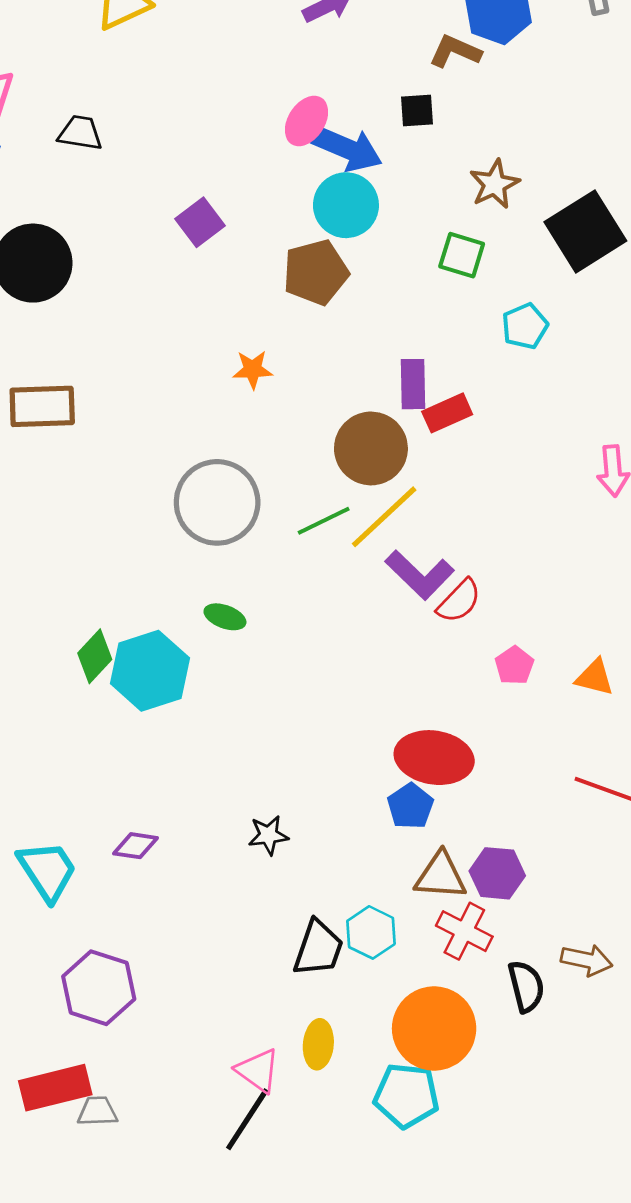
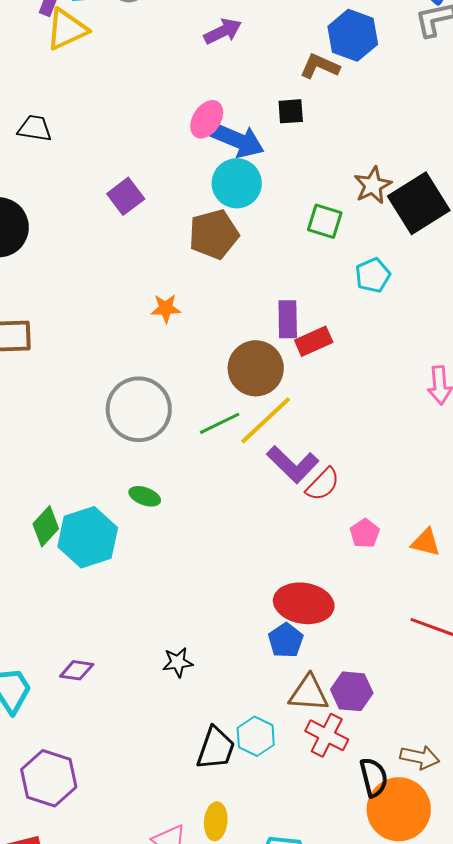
brown star: (495, 184) -> (373, 185), moved
orange circle: (434, 1028) -> (399, 809), moved

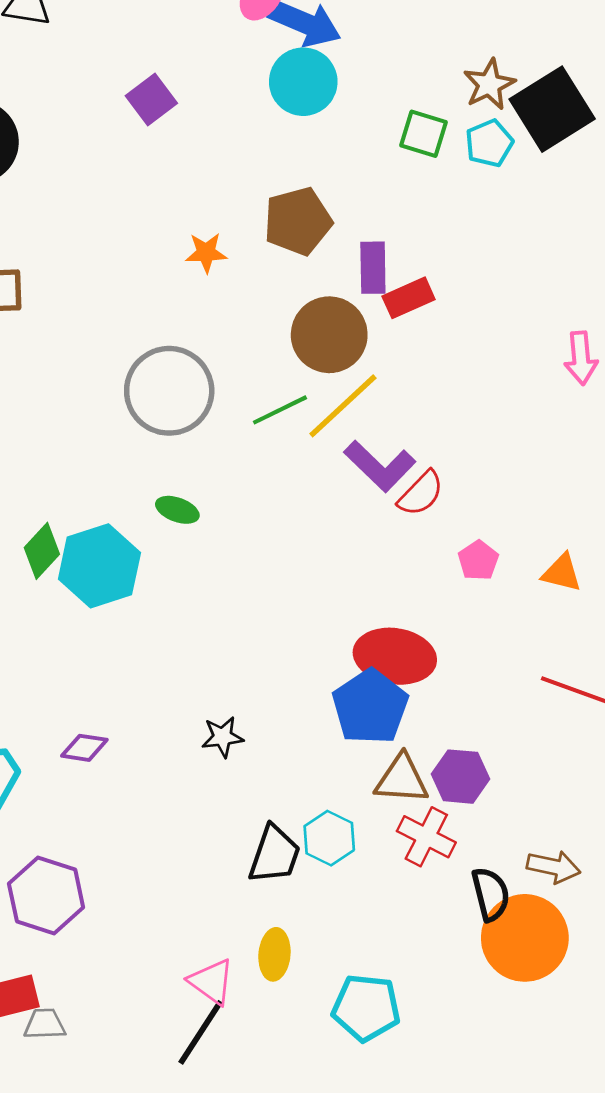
brown pentagon: (214, 234) -> (298, 221), moved
cyan pentagon: (373, 275) -> (489, 143), moved
blue pentagon: (286, 640) -> (370, 707), size x1.6

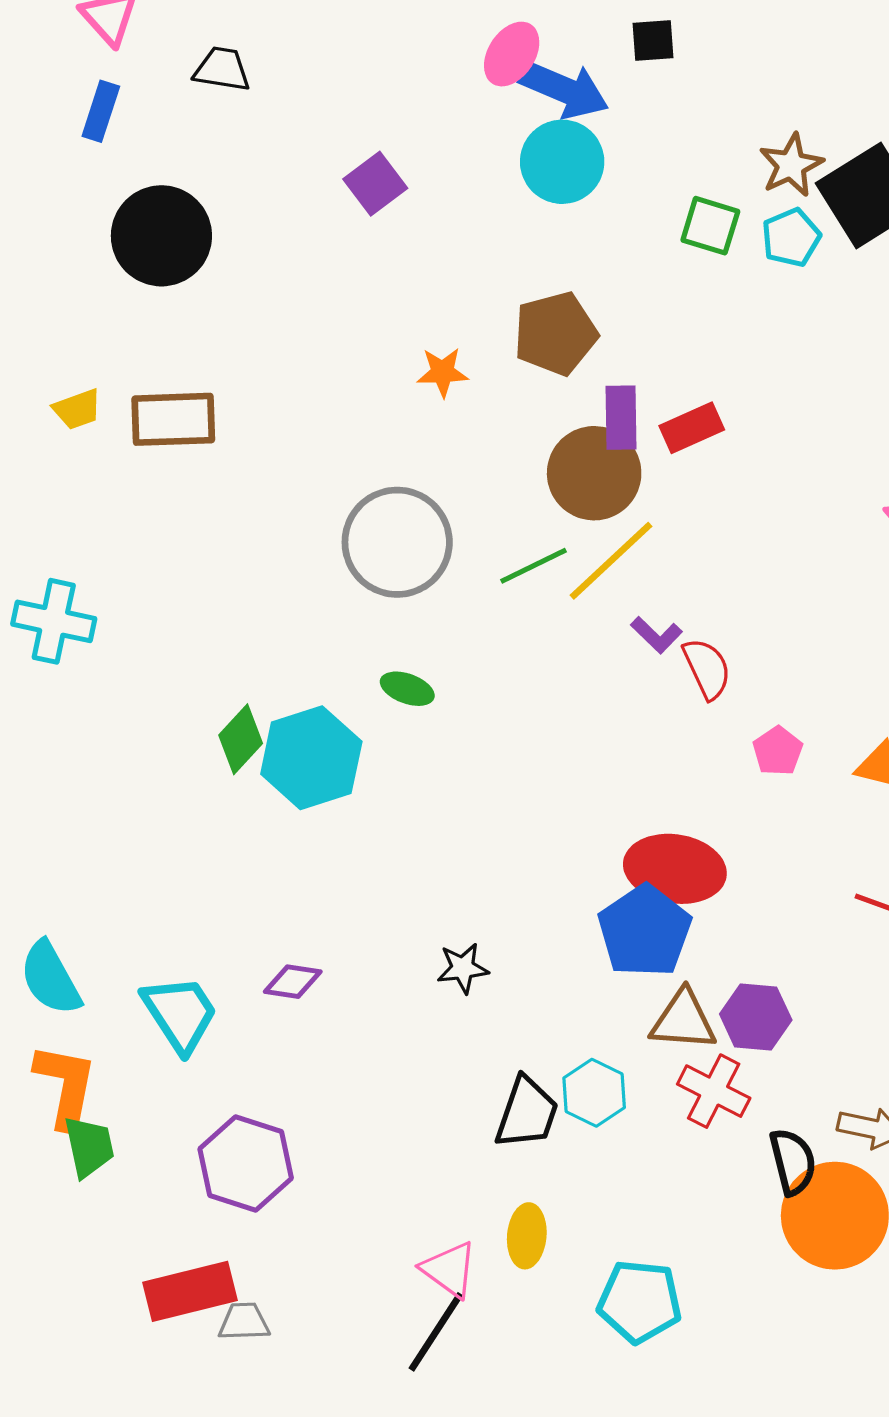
purple rectangle: (373, 268) -> (621, 418), moved
purple L-shape: (380, 466) -> (656, 635), size x0.6
red semicircle: (421, 493) -> (707, 669), turned -69

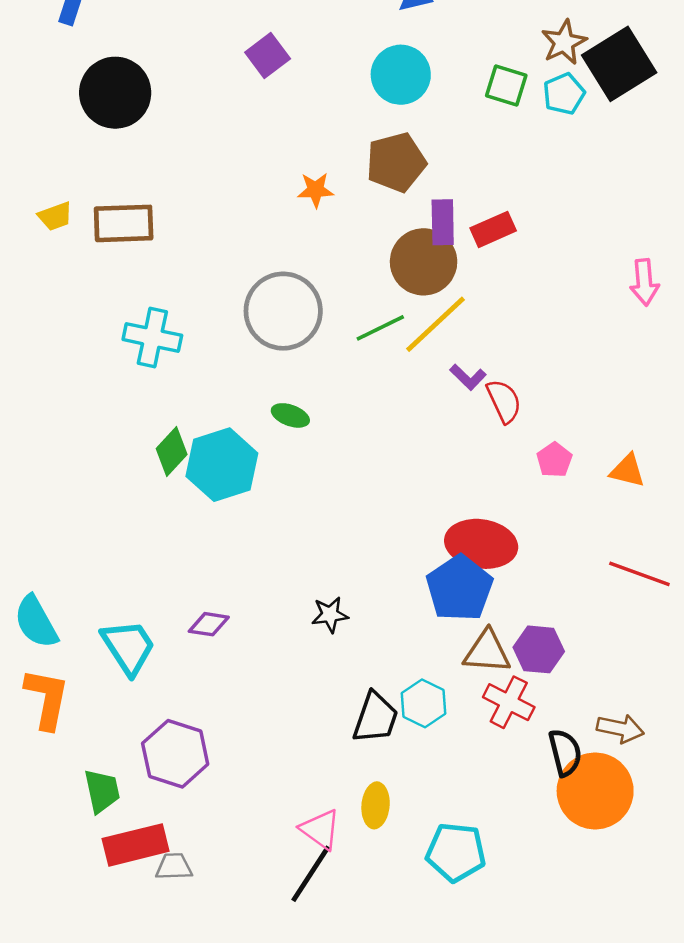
cyan circle: (562, 162) -> (401, 75), moved
cyan cross: (54, 621) -> (152, 337), moved
green trapezoid: (89, 1147) -> (102, 791), moved

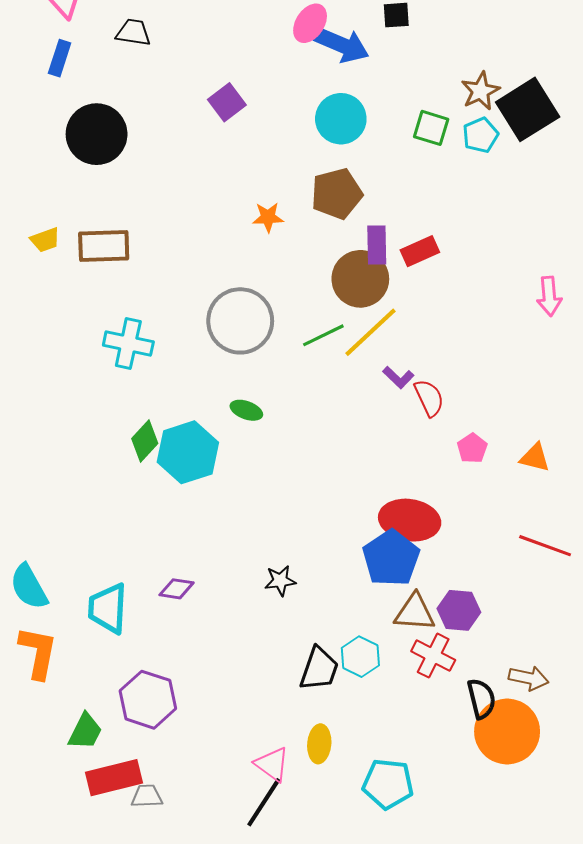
cyan trapezoid: (128, 647) -> (108, 608), turned -144
green trapezoid: (102, 791) -> (85, 731), turned 39

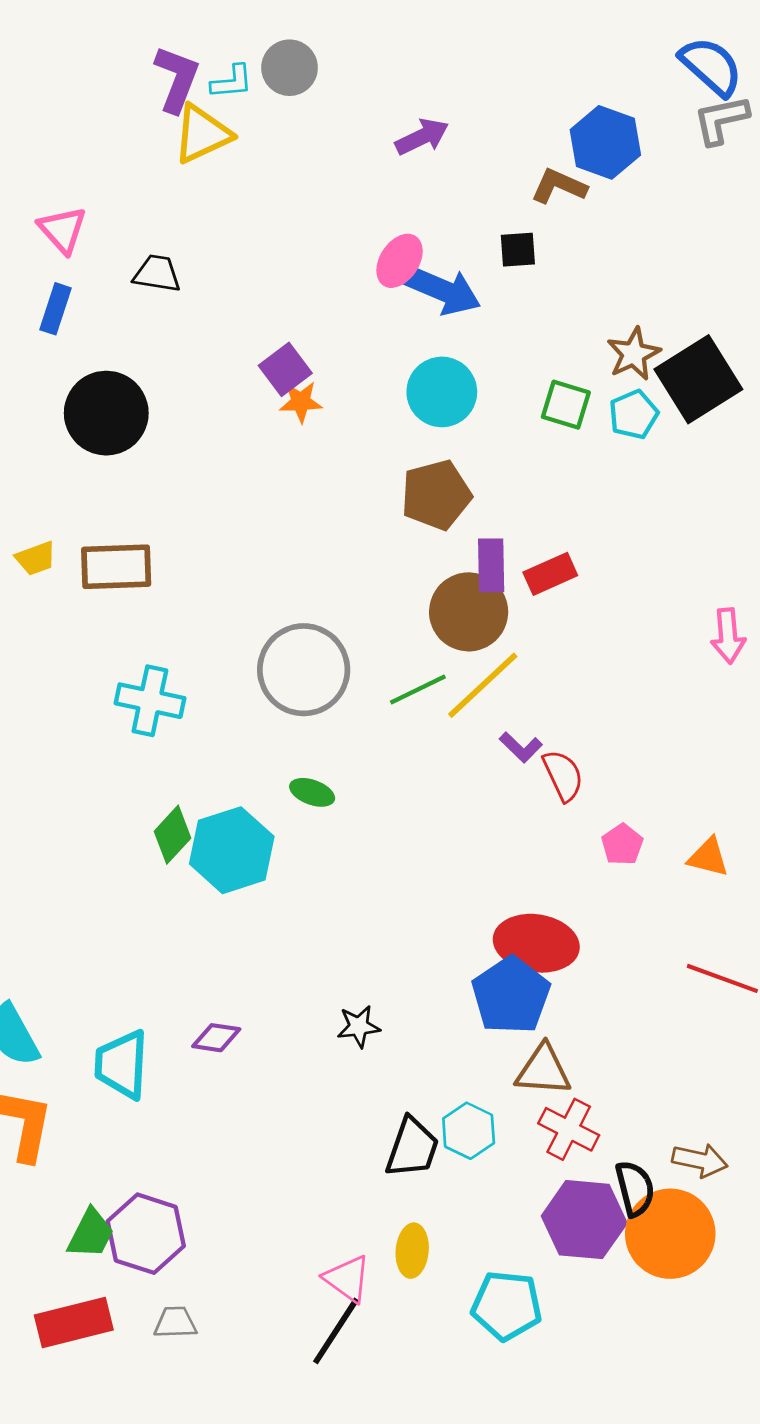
orange star: (268, 217) -> (301, 402), moved
purple hexagon: (459, 610) -> (584, 1220), moved, size x1.4
purple hexagon: (148, 700) -> (146, 1234), moved
red rectangle: (114, 778) -> (74, 1322), moved

